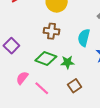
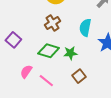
brown cross: (51, 31) -> (52, 23), turned -35

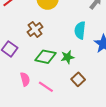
brown cross: (52, 23) -> (35, 29), moved
pink semicircle: (26, 71) -> (25, 79), turned 136

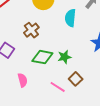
cyan semicircle: (80, 30) -> (70, 18), moved
pink line: (46, 87) -> (58, 87), moved

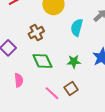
green diamond: (42, 57) -> (42, 61), turned 45
green star: (64, 57) -> (74, 62), moved

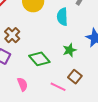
brown cross: (36, 33) -> (12, 35), moved

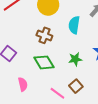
brown cross: (12, 35) -> (44, 35), moved, turned -35

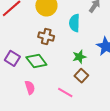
green diamond: (44, 62) -> (36, 61), moved
brown square: (76, 86) -> (81, 76), moved

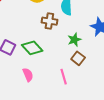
brown cross: (46, 37) -> (49, 21), moved
pink line: (65, 93) -> (64, 77), turned 49

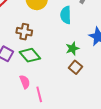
brown cross: (49, 21) -> (24, 32), moved
pink line: (64, 77) -> (39, 94), moved

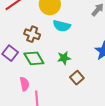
cyan semicircle: (66, 15) -> (62, 26), moved, turned -84
green star: (72, 48) -> (64, 58), moved

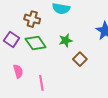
pink semicircle: (24, 84) -> (18, 71), moved

